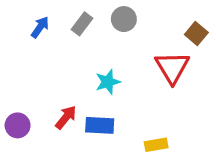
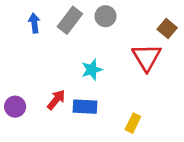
gray rectangle: (82, 24) -> (70, 20), size x1.4
blue arrow: (40, 27) -> (34, 23), turned -42
yellow rectangle: (156, 145) -> (133, 123), turned -54

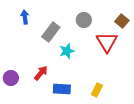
gray circle: (105, 16) -> (84, 20), moved
gray rectangle: (70, 20) -> (51, 32), moved
blue rectangle: (85, 107) -> (62, 89), moved

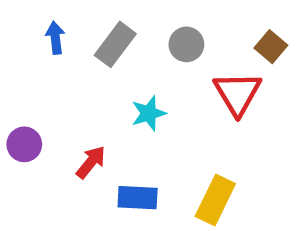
gray rectangle: (51, 32) -> (115, 44), moved
purple circle: (11, 78) -> (24, 144), moved
yellow rectangle: (97, 90) -> (215, 200), size x1.5

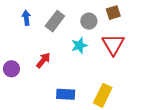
brown square: (271, 47) -> (113, 13), moved, turned 32
cyan star: (149, 113) -> (79, 45), moved
red arrow: (91, 162) -> (43, 60), moved

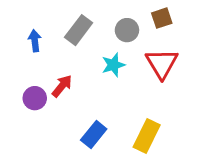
blue arrow: (26, 18) -> (35, 41), moved
purple circle: (11, 69) -> (35, 98), moved
blue rectangle: (66, 94) -> (94, 134), turned -54

